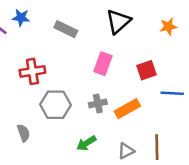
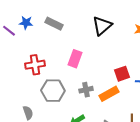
gray rectangle: (66, 29) -> (54, 24), moved
pink rectangle: (103, 64) -> (75, 59), moved
red square: (147, 70) -> (122, 74), moved

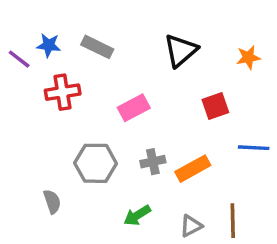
pink rectangle: (75, 59) -> (134, 108), turned 42
red cross: (35, 65) -> (63, 92), moved
red square: (122, 74) -> (215, 106), moved

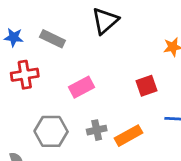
black triangle: (181, 50) -> (105, 21), moved

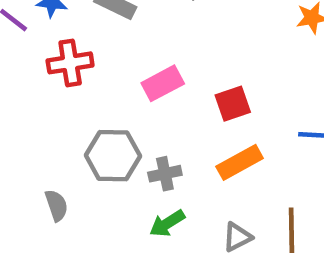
red square: (146, 86) -> (233, 104), moved
gray cross: (97, 130) -> (165, 174), moved

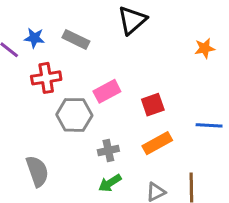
gray hexagon: (113, 156) -> (74, 115), moved
gray semicircle: (56, 205) -> (37, 171), size x1.5

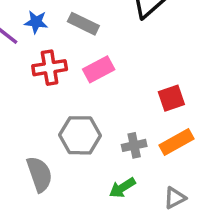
pink rectangle: (107, 91) -> (99, 69), moved
gray hexagon: (74, 115) -> (80, 135), moved
gray cross: (108, 151) -> (134, 145), moved

